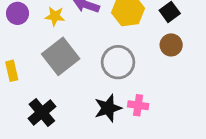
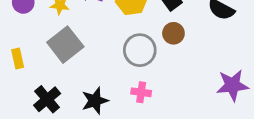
gray circle: (118, 62) -> (140, 50), moved
black star: (108, 108) -> (95, 101), moved

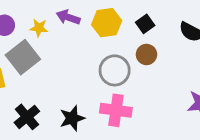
gray square: (65, 45) -> (23, 57), moved
pink cross: (141, 92) -> (116, 110), size x1.6

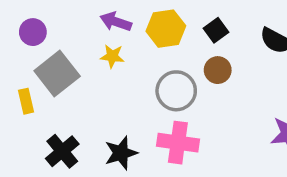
yellow star: (39, 28) -> (112, 56), moved

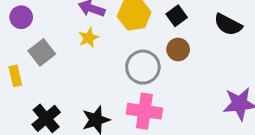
yellow star: (112, 56) -> (89, 38), turned -30
gray square: (57, 74) -> (42, 52), size x0.7

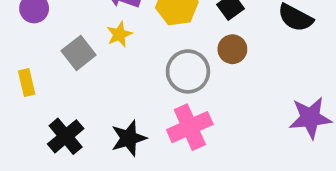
gray square: (42, 52) -> (79, 53), moved
pink cross: (144, 111) -> (190, 127), turned -32

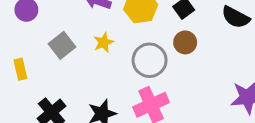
yellow star: (119, 34) -> (104, 42), moved

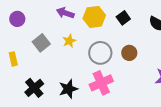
brown circle: (185, 42) -> (129, 53), moved

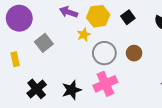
purple circle: (17, 19) -> (19, 18), size x1.6
yellow star: (69, 41) -> (84, 35), moved

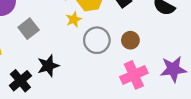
pink cross: (105, 84) -> (134, 75), moved
black star: (72, 90) -> (48, 66), moved

